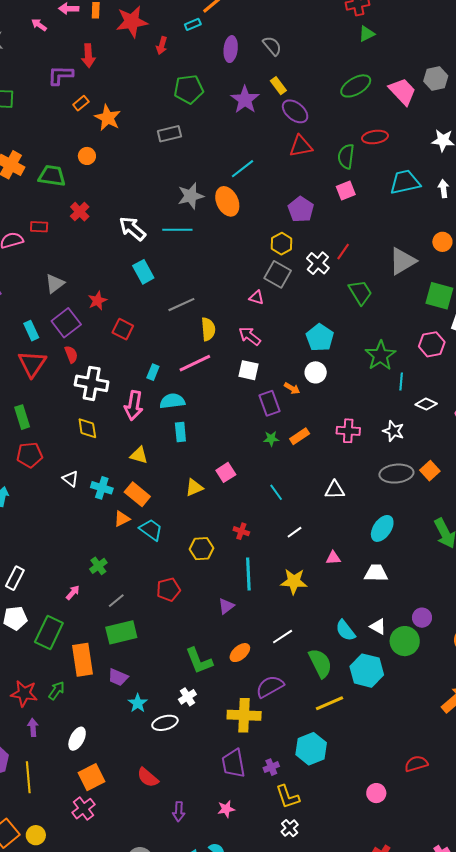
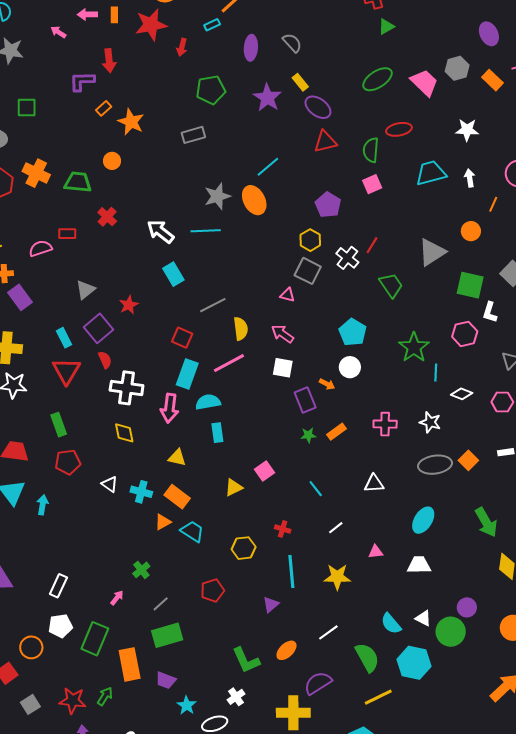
red square: (123, 329) -> (182, 338), moved
cyan rectangle: (153, 372) -> (187, 374), size x1.8

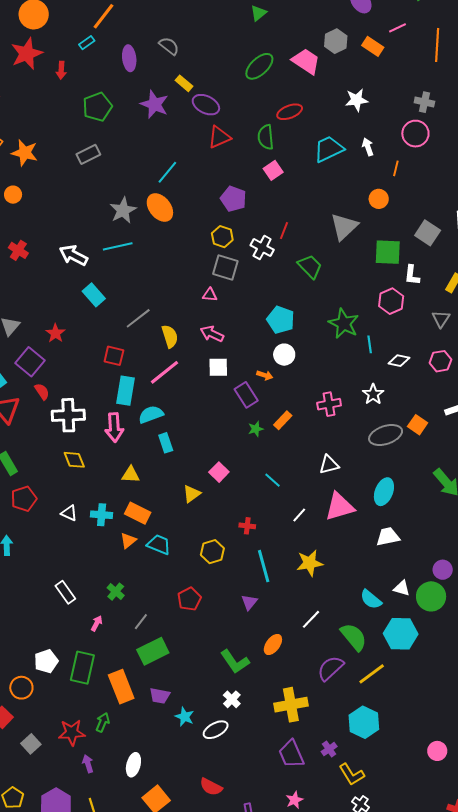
white star: (430, 422) -> (373, 394), turned 30
pink triangle: (376, 552) -> (340, 507), moved, size x2.0
white rectangle: (58, 586) -> (65, 592), moved, turned -50
purple semicircle: (318, 683) -> (331, 668), moved

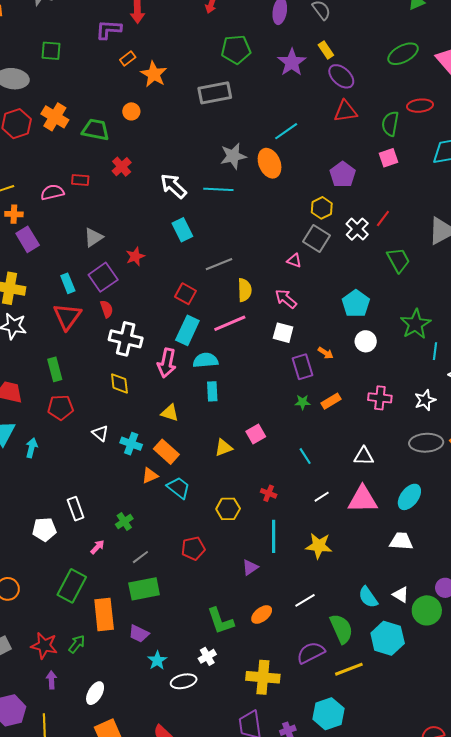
gray rectangle: (88, 154) -> (215, 93), size x1.4
white circle: (284, 355) -> (366, 341), moved
white pentagon: (46, 661) -> (44, 529), moved

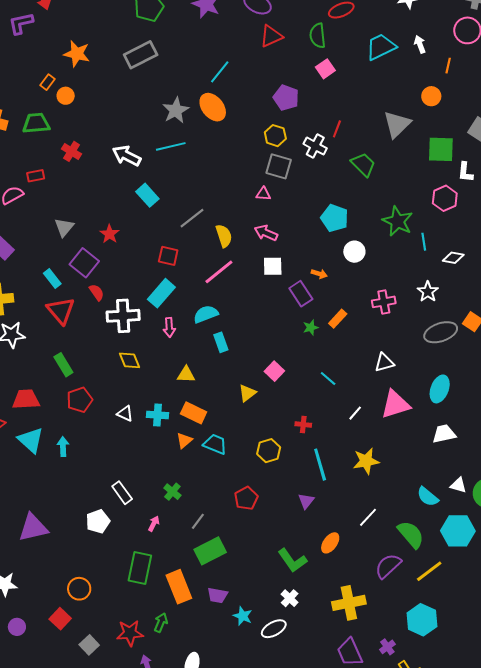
orange rectangle: (128, 58) -> (47, 82), moved
cyan rectangle: (187, 330) -> (161, 293), moved, turned 32
pink arrow: (167, 363) -> (169, 327), size x0.7

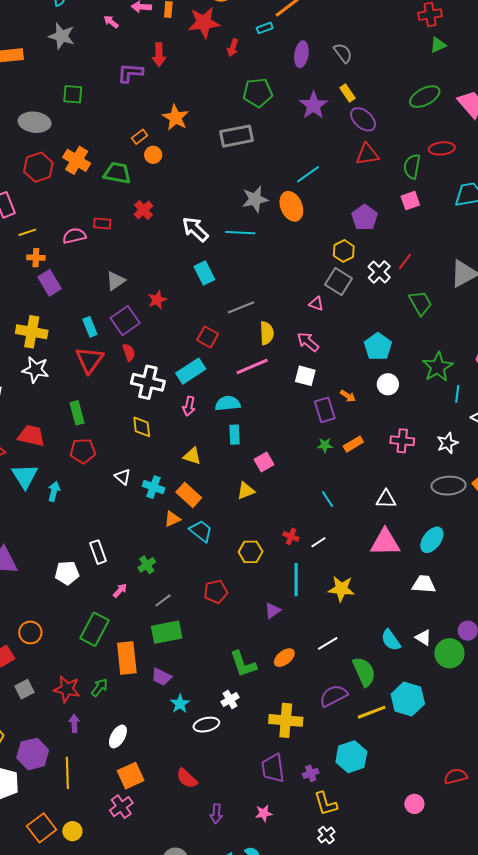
pink square: (274, 371) -> (264, 462), moved
white line: (355, 413) -> (318, 542), moved
cyan hexagon: (458, 531) -> (408, 699), moved

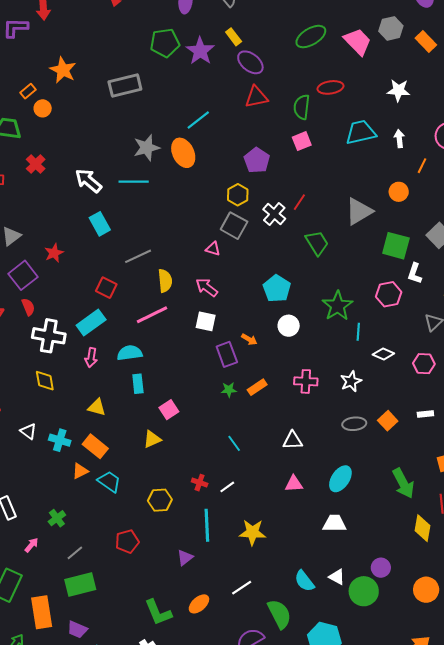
green pentagon: (258, 93) -> (165, 43), moved
gray ellipse: (449, 486) -> (354, 424), size x0.7
pink triangle: (385, 542) -> (294, 484), size x0.6

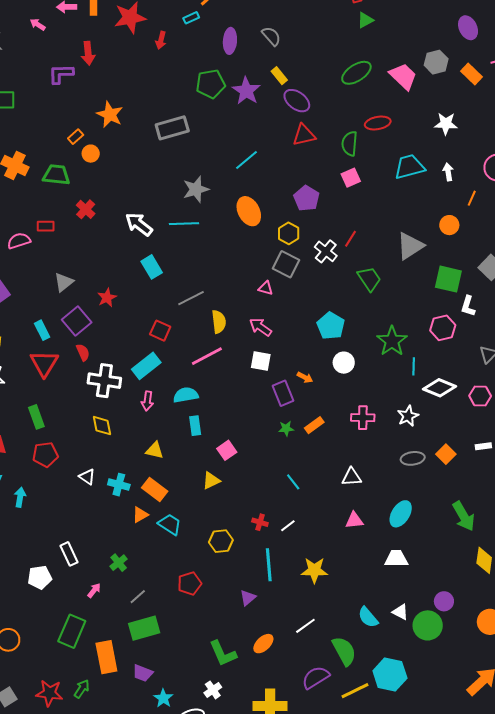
orange ellipse: (183, 153) -> (249, 211), moved
white diamond: (383, 354) -> (440, 388), size x1.5

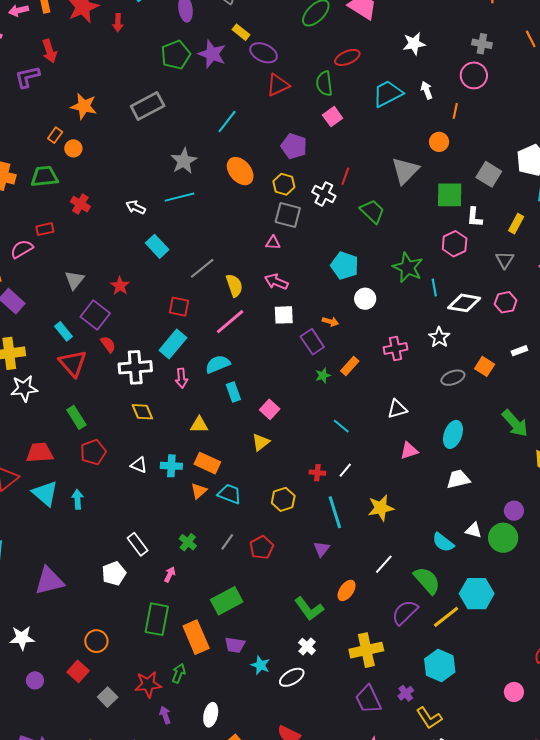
white arrow: (139, 224) -> (136, 207), size x0.7
gray line: (138, 597) -> (227, 542), moved

